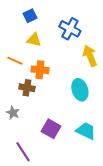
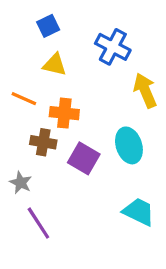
purple square: (51, 129) -> (84, 158), moved
purple line: (23, 152) -> (38, 223), moved

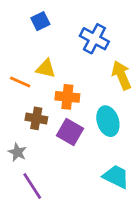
yellow triangle: (55, 65) -> (46, 68), moved
orange cross: (64, 113) -> (67, 97), moved

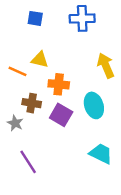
blue square: (40, 21) -> (35, 18), turned 35
blue cross: (94, 39) -> (82, 18), moved, turned -30
gray star: (17, 152) -> (15, 123), moved

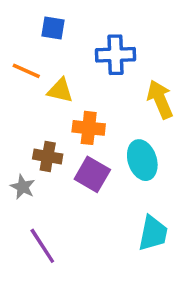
blue cross: (82, 18) -> (115, 55), moved
orange line: (18, 71) -> (26, 71), moved
cyan trapezoid: (101, 154) -> (153, 233), turned 75

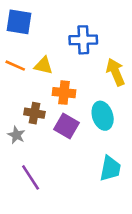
blue square: (53, 28) -> (19, 22), moved, size x1.5
orange line: (26, 71) -> (15, 66), moved

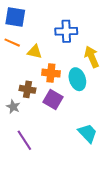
orange line: (15, 66) -> (12, 43), moved
cyan ellipse: (103, 116) -> (77, 79), moved
cyan trapezoid: (110, 168) -> (88, 133), turned -55

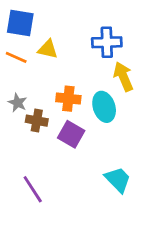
blue cross: (66, 31) -> (107, 42), moved
yellow triangle: (35, 52) -> (48, 49), moved
gray star: (13, 107) -> (18, 103), moved

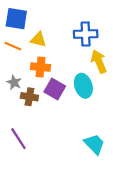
orange cross: (68, 99) -> (40, 67), moved
purple square: (71, 134) -> (55, 89), moved
purple line: (33, 189) -> (18, 139), moved

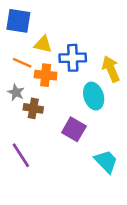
blue cross: (86, 34) -> (73, 58), moved
orange line: (13, 46) -> (22, 63), moved
purple square: (55, 89) -> (74, 129), moved

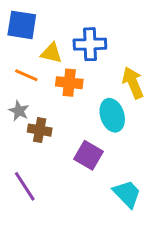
blue cross: (73, 58) -> (90, 44), moved
orange cross: (46, 75) -> (69, 83), moved

